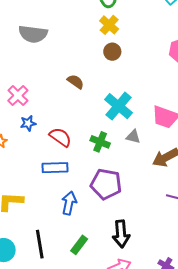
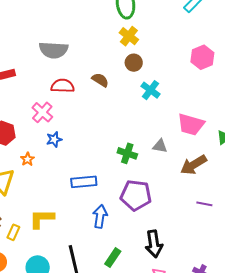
brown semicircle: (76, 82) -> (100, 80), moved
cyan cross: (118, 106) -> (151, 90), moved, size x0.7
red semicircle: (60, 137) -> (63, 86), moved, turned -30

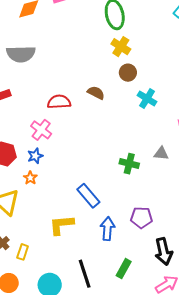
gray semicircle: (53, 50) -> (21, 54), moved
blue star: (54, 139) -> (35, 156), moved
blue rectangle: (84, 182) -> (88, 196), turned 60
purple pentagon: (136, 195) -> (141, 218), moved, size x0.7
yellow L-shape: (42, 219) -> (61, 225), moved

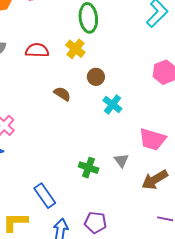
yellow cross: (121, 47) -> (75, 49), moved
red semicircle: (59, 102) -> (37, 50), moved
gray triangle: (161, 153) -> (121, 161), turned 42

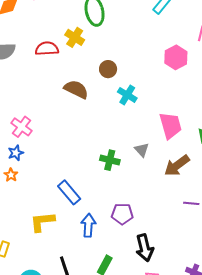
yellow cross: (75, 49) -> (75, 37), moved
brown semicircle: (62, 94) -> (76, 89), size x1.4
pink trapezoid: (152, 139) -> (171, 126), turned -116

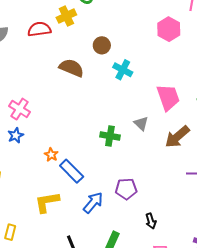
yellow cross: (75, 37) -> (66, 16), turned 36
orange star: (11, 175) -> (51, 155), moved
blue arrow: (88, 225) -> (93, 203), turned 40
black arrow: (145, 248) -> (151, 221), size x0.6

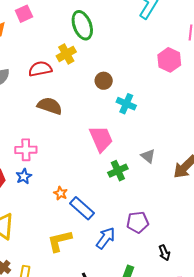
brown semicircle: (71, 68) -> (50, 106), moved
pink trapezoid: (168, 97) -> (101, 139), moved
pink cross: (20, 109) -> (26, 150), turned -30
green cross: (110, 136) -> (118, 171), turned -30

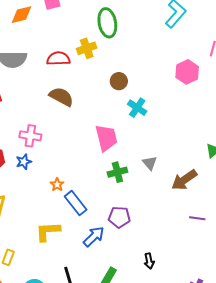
purple pentagon: (138, 222) -> (119, 217), moved

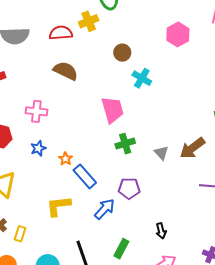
pink hexagon: (187, 72) -> (178, 34), moved
blue star: (24, 162) -> (38, 148), moved
gray triangle: (150, 163) -> (161, 153), moved

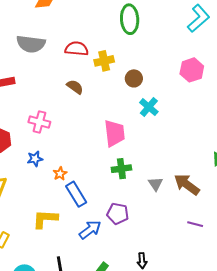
yellow cross: (89, 21) -> (104, 61), moved
brown semicircle: (66, 71) -> (75, 87), size x0.7
brown arrow: (192, 148) -> (187, 184), turned 64

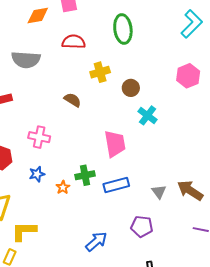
red semicircle: (77, 49) -> (74, 42), moved
green cross: (121, 169) -> (85, 175), moved
blue rectangle: (76, 194) -> (116, 185), moved, turned -70
purple pentagon: (118, 214) -> (142, 226), moved
yellow L-shape: (45, 219) -> (24, 231), moved

